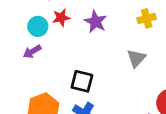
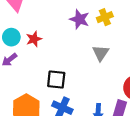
red star: (61, 18) -> (34, 39), moved
purple star: (95, 22) -> (80, 19), moved

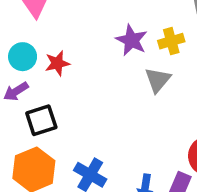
gray triangle: (101, 53) -> (158, 80), moved
black square: (56, 79) -> (41, 120), moved, turned -30

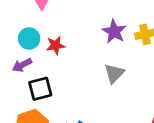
gray triangle: (158, 80) -> (114, 73), moved

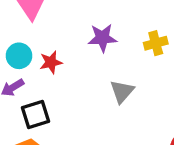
purple star: (114, 32) -> (102, 38), moved, turned -30

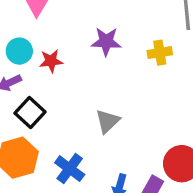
gray triangle: (122, 91) -> (107, 121), moved
black square: (36, 114) -> (30, 112), turned -36

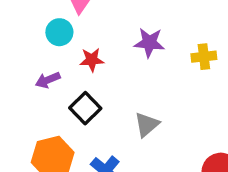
cyan circle: (19, 51) -> (59, 32), moved
black square: (30, 112) -> (85, 108), moved

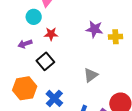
purple star: (149, 43) -> (94, 29), moved
gray triangle: (147, 125) -> (91, 75), moved

